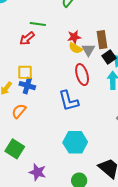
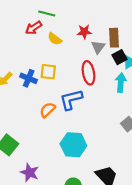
yellow semicircle: (75, 48) -> (55, 39), moved
yellow square: (25, 72) -> (48, 72), moved
blue L-shape: (69, 101) -> (71, 99), turned 85
orange semicircle: (19, 111) -> (47, 110), moved

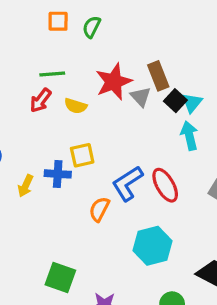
red star: (84, 32) -> (114, 82), size x1.6
red ellipse: (89, 73) -> (165, 185), moved

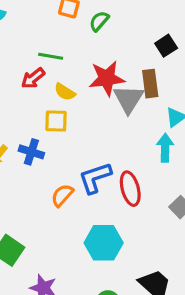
gray triangle: (141, 97) -> (128, 99), size x1.5
black square: (175, 101) -> (166, 46), moved
yellow square: (82, 155) -> (56, 121), moved

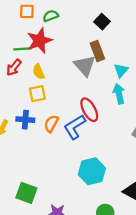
green semicircle: (99, 21) -> (51, 16), turned 42
red star: (107, 78) -> (39, 41), moved
yellow semicircle: (65, 92) -> (39, 72), turned 49
red ellipse: (130, 189) -> (89, 110), moved
orange semicircle: (62, 195) -> (51, 124), moved

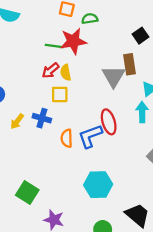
red arrow: (14, 67) -> (50, 70), moved
orange semicircle: (51, 124) -> (67, 138), moved, turned -42

